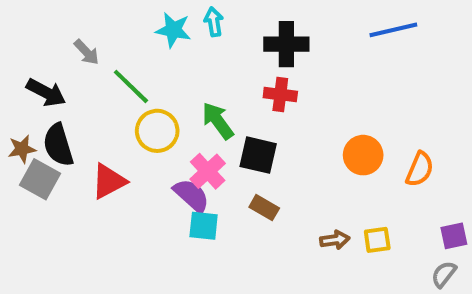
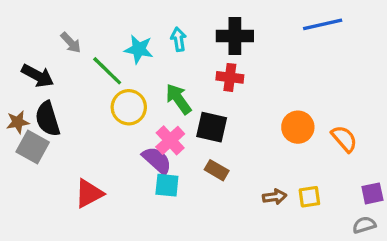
cyan arrow: (214, 22) -> (179, 39), moved
cyan star: (173, 30) -> (139, 49), moved
orange semicircle: (420, 169) -> (344, 139), turned -64
red triangle: (109, 181) -> (89, 193), moved
gray semicircle: (444, 274) -> (364, 225), turned 35

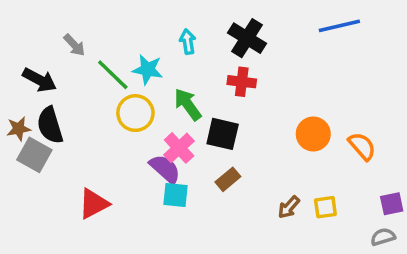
black cross: (235, 36) -> (247, 38), turned 32
cyan star: (139, 49) -> (148, 69), moved
brown rectangle: (217, 170) -> (228, 179), turned -70
brown arrow: (275, 197) -> (289, 207), turned 140

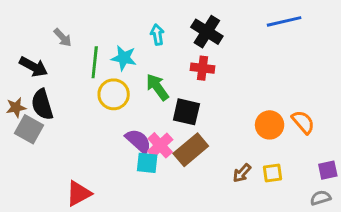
green line: (113, 75) -> (95, 62), turned 52
orange circle: (313, 134) -> (270, 125), moved
pink cross: (179, 148) -> (160, 145), moved
brown rectangle: (228, 179) -> (191, 150), size x1.6
red triangle: (94, 204) -> (79, 193), moved

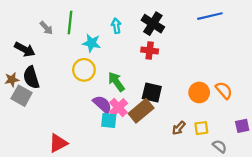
green line: (95, 62) -> (70, 23), moved
green arrow: (157, 87) -> (116, 82), moved
black square: (186, 112) -> (152, 92), moved
gray semicircle: (321, 198) -> (220, 146), moved, turned 56

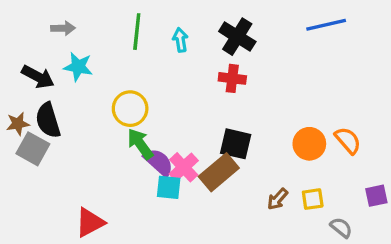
green line: (70, 23) -> (137, 32), moved
gray arrow: (46, 28) -> (63, 28), moved, turned -48
cyan star: (91, 43) -> (78, 67), moved
green arrow: (116, 82) -> (140, 144), moved

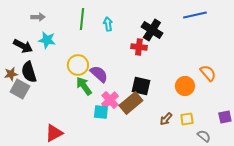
black cross: (237, 37) -> (152, 30), moved
orange semicircle: (348, 140) -> (208, 73), moved
purple semicircle: (159, 162) -> (99, 74), moved

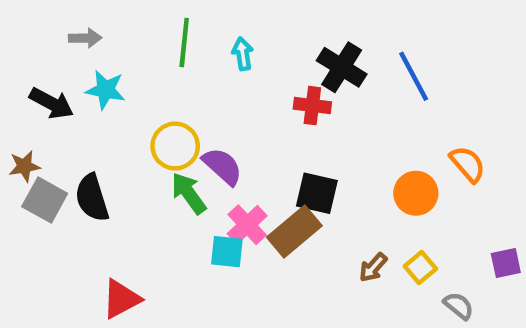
blue line: (195, 15) -> (414, 76), moved, turned 75
black semicircle: (29, 72) -> (92, 198), moved
yellow square: (187, 119) -> (420, 267), turned -32

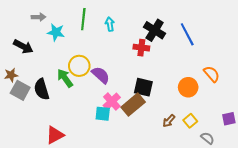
cyan star: (105, 90) -> (56, 32), moved
green arrow: (189, 193) -> (65, 78), moved

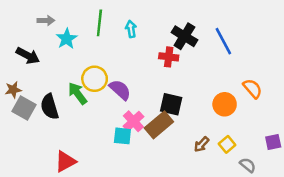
cyan star: (56, 32) -> (67, 39), turned 30

